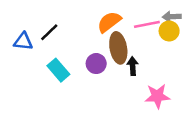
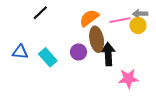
black line: (49, 32) -> (40, 13), moved
blue triangle: (23, 41) -> (20, 52), moved
black arrow: (133, 66) -> (108, 54), size x1.5

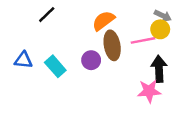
gray arrow: (140, 14) -> (163, 16), turned -152
pink line: (120, 20) -> (143, 40), moved
black arrow: (108, 54) -> (159, 69), moved

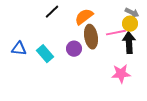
black line: (47, 15) -> (52, 12), moved
black arrow: (159, 69) -> (129, 43), moved

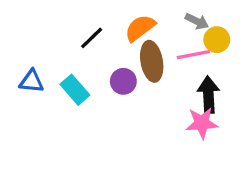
black line: (52, 12) -> (92, 38), moved
gray arrow: (132, 13) -> (197, 21), moved
black arrow: (129, 43) -> (208, 95), moved

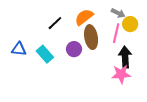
pink line: (193, 55) -> (116, 33), turned -66

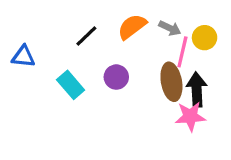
gray arrow: (118, 13) -> (170, 28), moved
brown ellipse: (91, 37) -> (171, 82), moved
blue triangle: (19, 49) -> (23, 57), moved

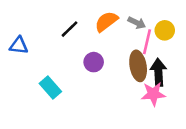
cyan rectangle: (71, 85) -> (50, 87), moved

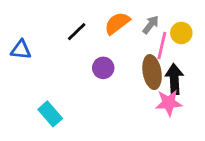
gray arrow: (137, 23) -> (151, 25), turned -78
cyan rectangle: (50, 87) -> (50, 114), moved

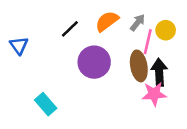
blue triangle: (21, 50) -> (19, 45), turned 48
purple circle: (103, 68) -> (94, 62), size x1.6

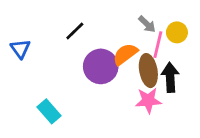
orange semicircle: (107, 21) -> (125, 54), moved
gray arrow: (138, 23) -> (147, 24), turned 96
pink star: (154, 94) -> (148, 100), moved

